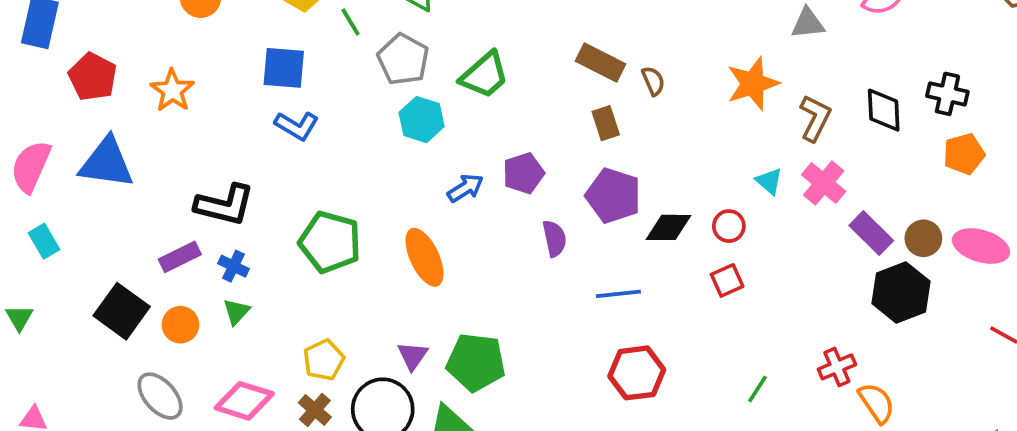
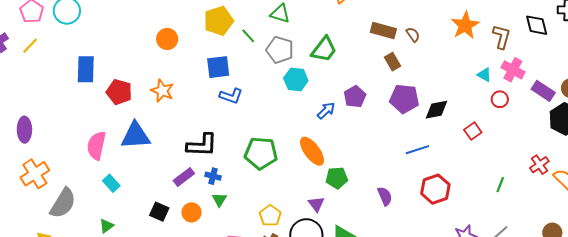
red circle: (729, 226) -> (500, 99), moved
purple semicircle: (554, 238) -> (385, 196), moved
black square: (122, 311) -> (159, 212), size x0.7
green triangle: (19, 318) -> (106, 226), turned 35
green pentagon: (476, 362) -> (337, 178), moved, size x0.7

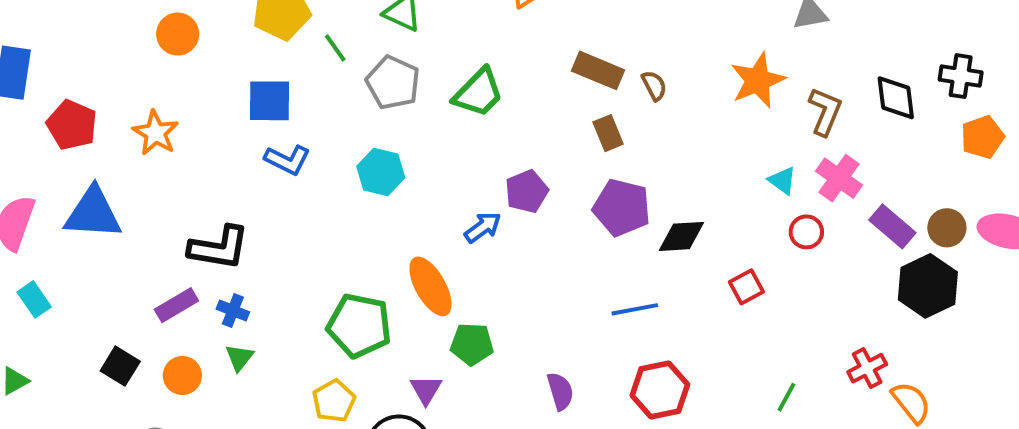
cyan hexagon: (296, 79) -> (381, 172), moved
blue arrow: (326, 111) -> (483, 227), moved
green pentagon: (261, 153) -> (359, 326), moved

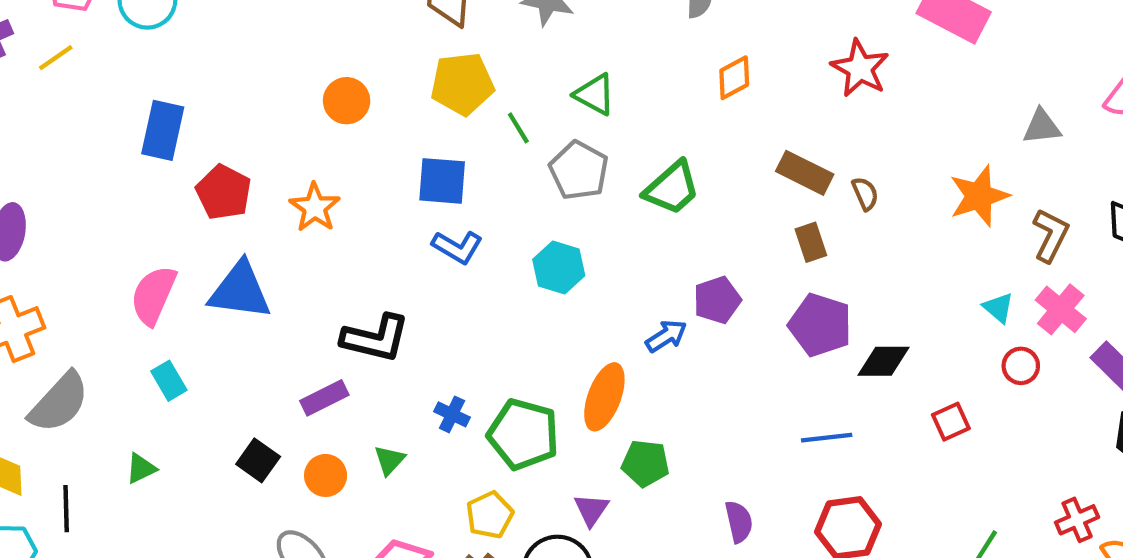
orange ellipse: (430, 286) -> (604, 397), turned 46
blue cross: (233, 311) -> (452, 414), moved

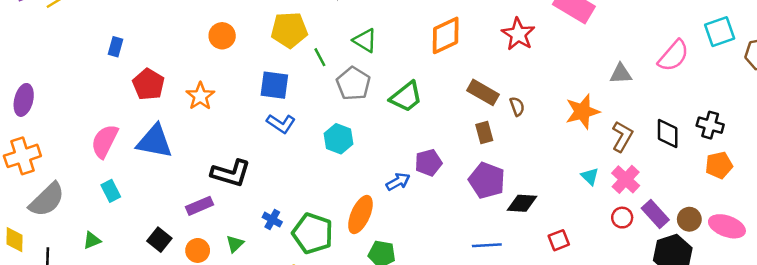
orange diamond: (734, 78) -> (446, 35), size x1.5
blue rectangle: (163, 130) -> (116, 47), size x0.6
red circle: (1021, 366) -> (622, 218), moved

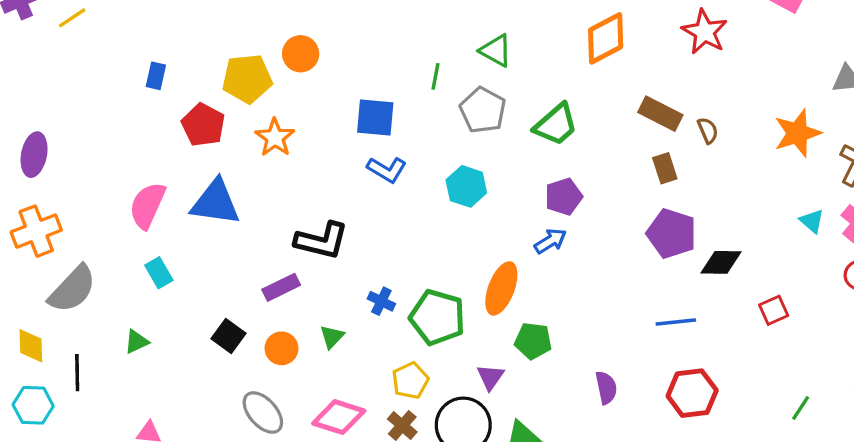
yellow pentagon: (289, 30) -> (247, 79), moved
green line: (320, 57) -> (436, 76), turned 42
purple pentagon: (428, 163) -> (564, 197), moved

